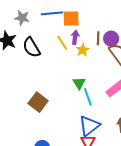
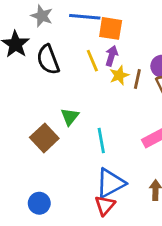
brown line: (98, 38) -> (137, 79), moved
green triangle: (79, 83) -> (70, 117), moved
cyan line: (88, 97) -> (101, 141), moved

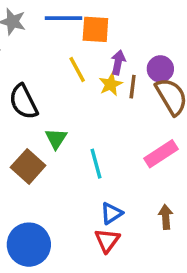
purple arrow: (112, 56) -> (118, 62), moved
black semicircle: (48, 60) -> (23, 102), moved
blue triangle: (110, 183) -> (111, 213), size x0.6
blue circle: (39, 203) -> (29, 245), size x1.6

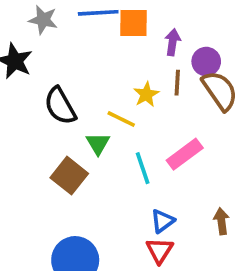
purple arrow: (118, 62) -> (173, 42), moved
yellow line: (77, 70) -> (121, 119), moved, turned -32
yellow star: (111, 84) -> (146, 94), moved
pink rectangle: (161, 154) -> (185, 154), moved

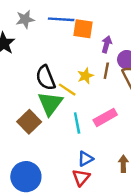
gray star: (43, 20) -> (25, 19), turned -30
black semicircle: (60, 106) -> (46, 78), moved
green triangle: (98, 144) -> (50, 103), size x1.6

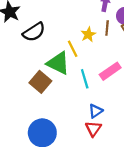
black semicircle: (46, 78) -> (34, 32), moved, turned -95
yellow line: (67, 90) -> (73, 49), turned 35
green triangle: (50, 103) -> (58, 63), turned -35

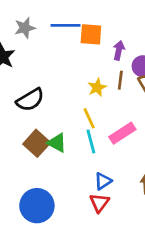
black semicircle: (34, 32) -> (30, 100), moved
yellow line: (73, 49) -> (89, 118), moved
green triangle: (58, 63) -> (57, 143), moved, size x0.7

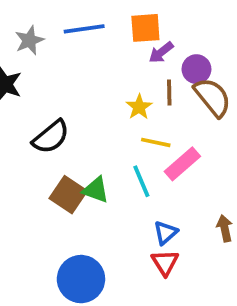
orange square: (91, 34) -> (145, 28), moved
purple arrow: (119, 50) -> (161, 52), turned -132
yellow line: (89, 118) -> (156, 142), moved, turned -45

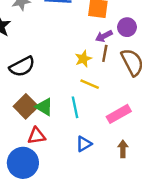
purple arrow: (161, 52) -> (104, 36), moved
purple circle: (196, 69) -> (127, 27), moved
pink rectangle: (182, 164) -> (119, 114), moved
red triangle: (165, 263) -> (37, 136), moved, turned 42

